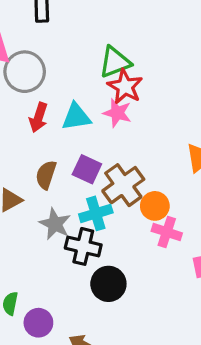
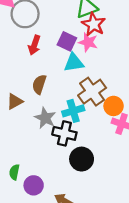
cyan triangle: (76, 117) -> (74, 63), moved
purple square: (87, 169) -> (67, 41), moved

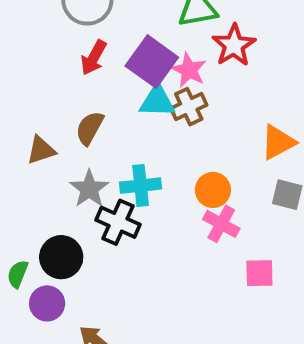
red star: (94, 24) -> (234, 45), moved
purple square: (67, 41) -> (152, 62), size x1.4
brown cross: (92, 92) -> (189, 107), moved, size x0.7
black circle: (82, 159) -> (61, 257), moved

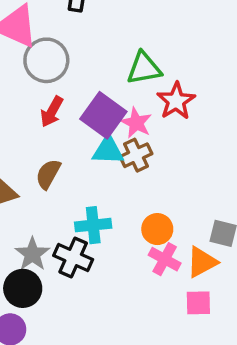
orange triangle: (278, 142) -> (202, 262), moved
gray star: (89, 189) -> (32, 254), moved

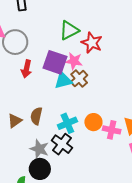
brown semicircle: (48, 174) -> (36, 116), moved
orange circle: (157, 229) -> (93, 122), moved
black cross: (73, 258) -> (62, 144), turned 30

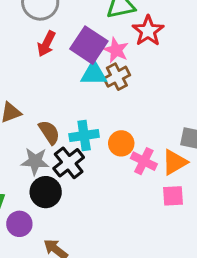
brown semicircle: (36, 116) -> (49, 132), moved, turned 120
gray star: (39, 149) -> (35, 161), turned -30
black circle: (40, 169) -> (46, 192), moved

